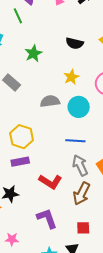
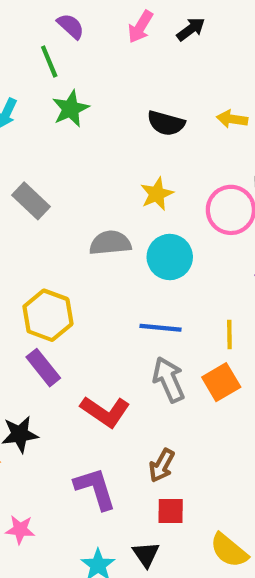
green star: (33, 53) -> (71, 109), moved
purple rectangle: (20, 162) -> (43, 368), turned 60
brown arrow: (81, 194) -> (162, 465), moved, size x0.7

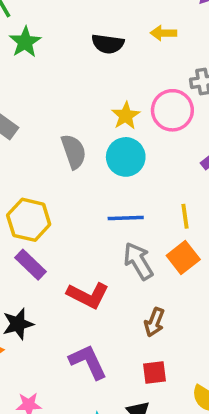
yellow star: (157, 194) -> (126, 116), moved
gray semicircle: (110, 243) -> (74, 152), turned 84
brown arrow: (162, 465) -> (154, 322), moved

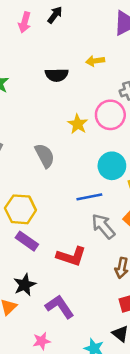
cyan circle: (126, 157) -> (112, 166), moved
purple L-shape: (88, 362) -> (60, 307), moved

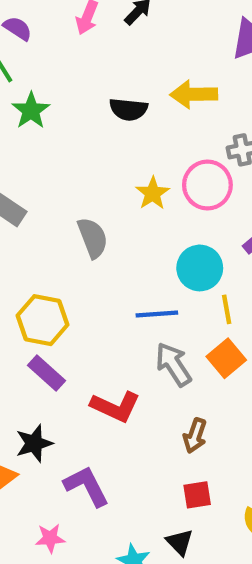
yellow arrow: (95, 61) -> (194, 94), size x1.5

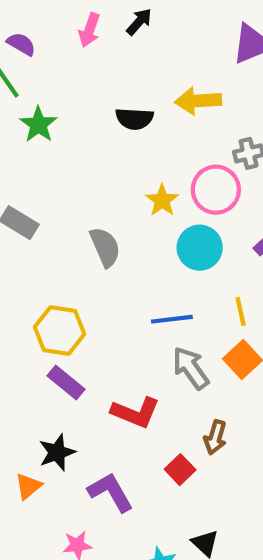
cyan circle: (200, 268) -> (200, 248), moved
red square: (197, 495) -> (180, 470), moved, turned -32

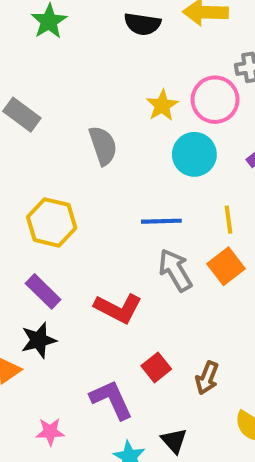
purple rectangle: (66, 382) -> (43, 291), moved
brown arrow: (215, 437) -> (207, 378), moved
purple L-shape: (111, 492) -> (111, 400), moved

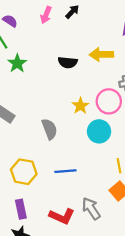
blue line: (161, 221) -> (65, 171), moved
gray arrow: (175, 270) -> (91, 209), moved
purple rectangle: (43, 291) -> (21, 209), turned 36

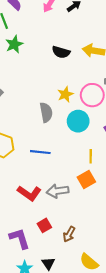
gray semicircle: (50, 129) -> (46, 112), moved
gray arrow: (91, 209) -> (58, 191), turned -75

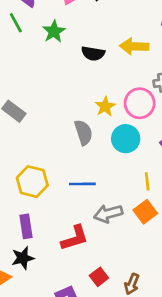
green star: (14, 44) -> (54, 31), moved
gray arrow: (58, 191) -> (108, 214), moved
red L-shape: (29, 193) -> (75, 238), turned -45

